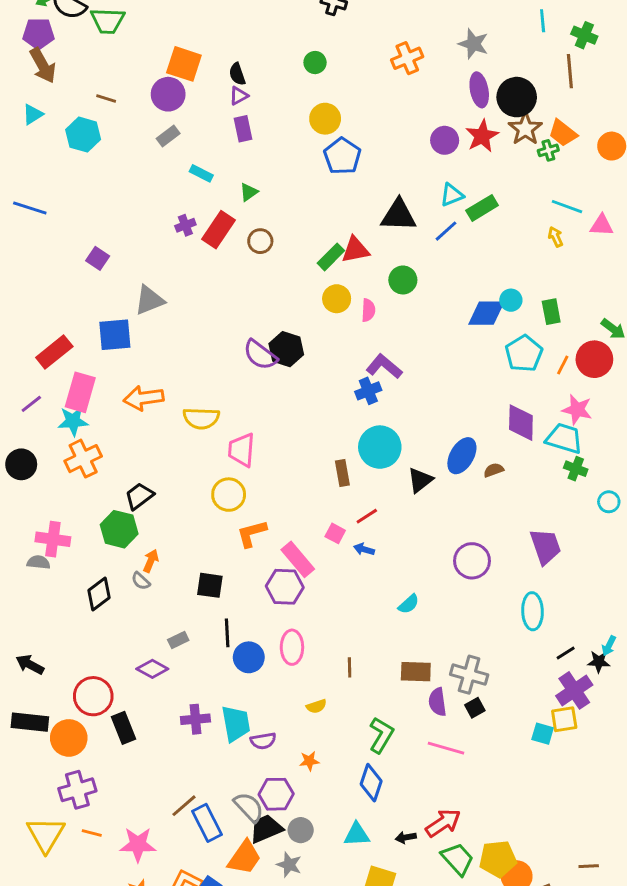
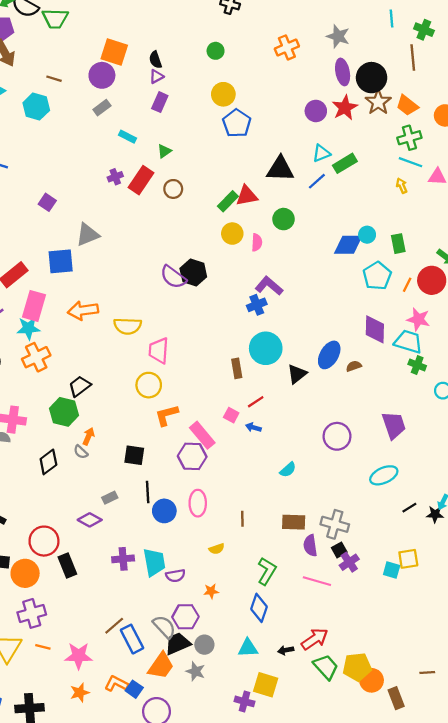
purple rectangle: (243, 129) -> (160, 102), turned 36
green cross: (548, 150) -> (409, 138), moved, size x1.5
cyan ellipse: (532, 611) -> (384, 475), turned 68
purple cross: (574, 690) -> (349, 562), moved, size x0.7

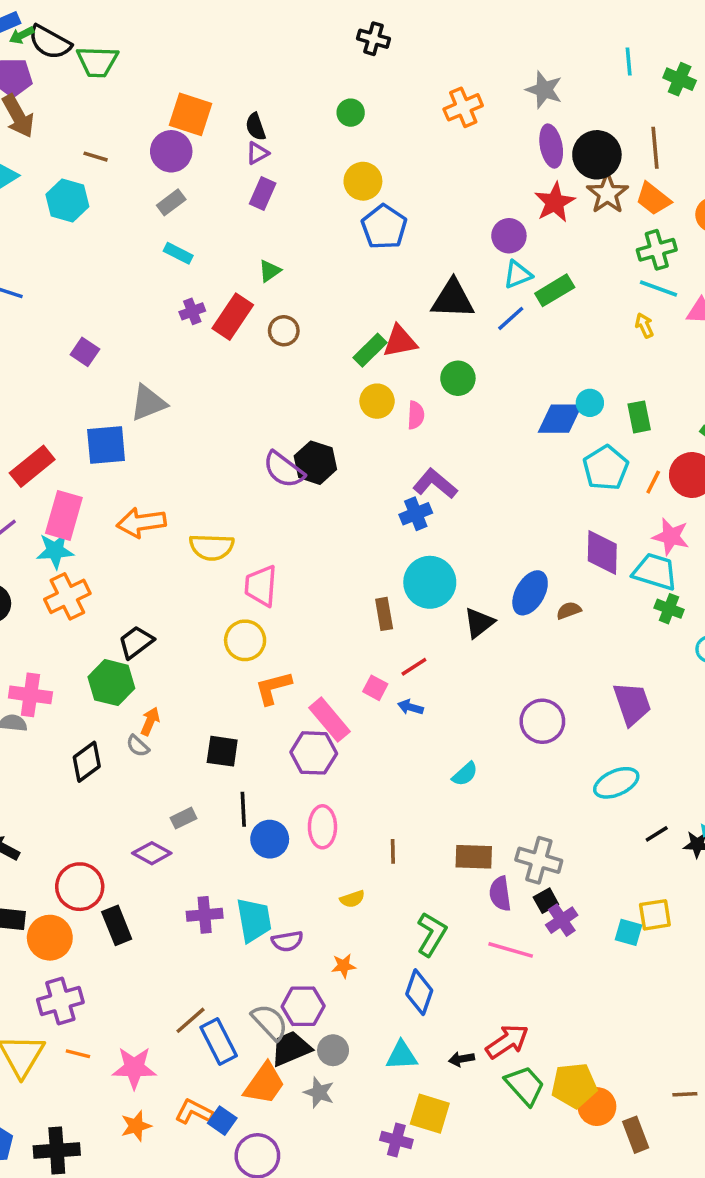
brown line: (413, 58) -> (655, 148), moved
purple circle: (316, 111) -> (509, 236), moved
cyan rectangle: (128, 137) -> (178, 253), moved

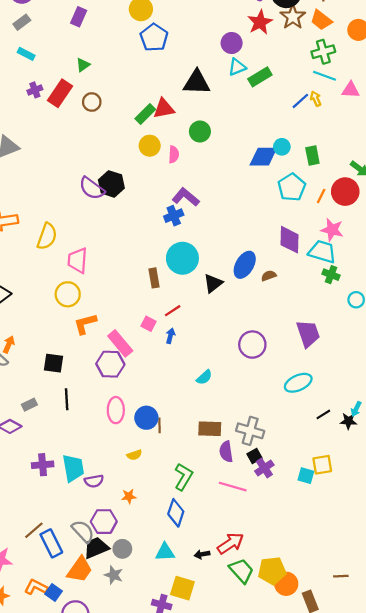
blue line: (511, 318) -> (300, 101), moved
yellow semicircle: (212, 547) -> (47, 236), turned -72
blue arrow: (410, 707) -> (170, 336), turned 88
blue circle: (270, 839) -> (146, 418), moved

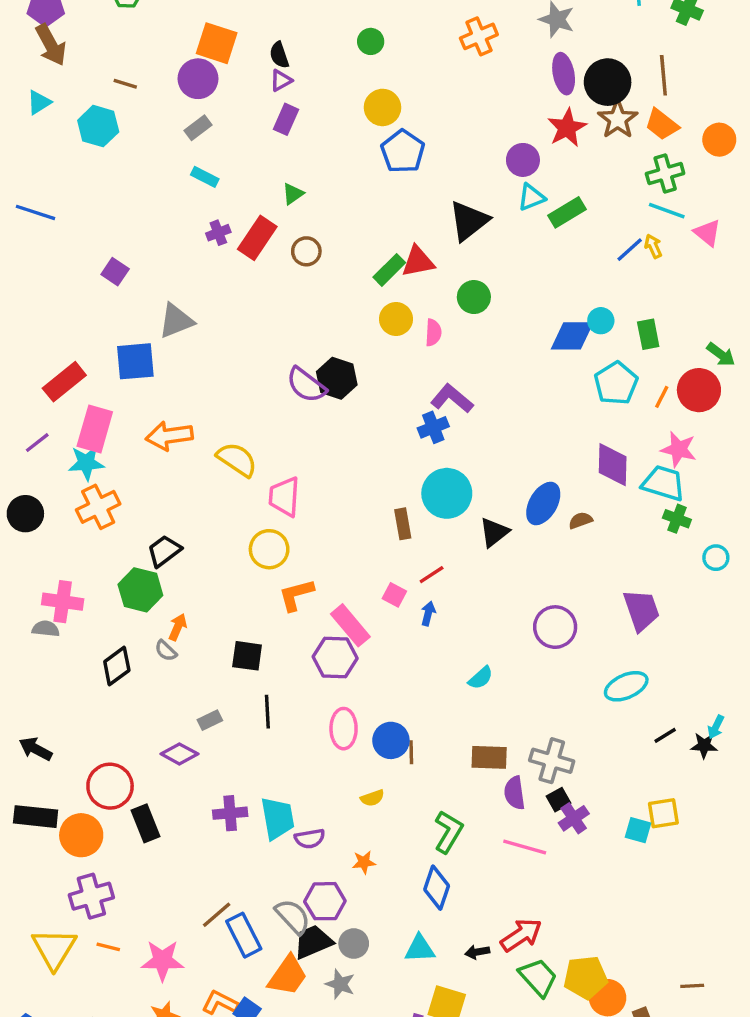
black triangle: (197, 82) -> (469, 221), turned -40
pink triangle: (351, 90) -> (707, 233), turned 36
yellow semicircle: (47, 236) -> (237, 459), turned -76

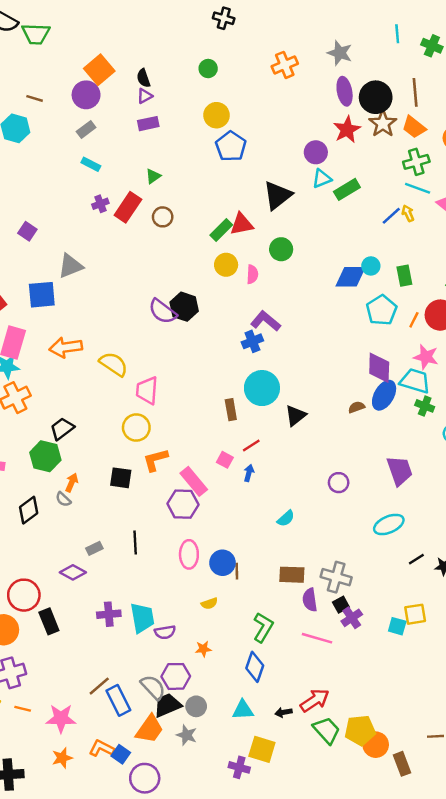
orange square: (217, 43) -> (99, 70), turned 32
purple rectangle: (286, 119) -> (148, 124), turned 54
blue ellipse: (543, 503) -> (384, 395), moved
purple circle: (555, 627) -> (339, 483), size x0.7
black square: (247, 656) -> (121, 478), moved

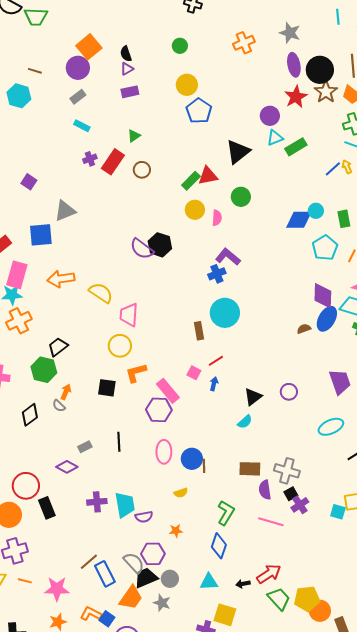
black triangle: (295, 416) -> (253, 397), moved

